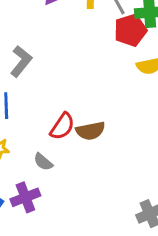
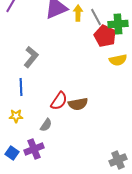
red pentagon: (130, 30) -> (105, 36), turned -30
gray semicircle: (43, 162) -> (46, 125), turned -96

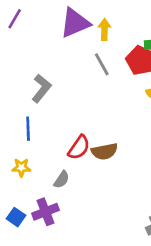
gray line: (96, 17) -> (102, 64), moved

